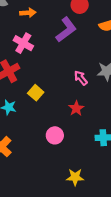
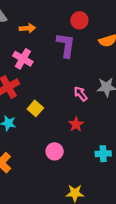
purple L-shape: (66, 30) -> (66, 45), turned -45

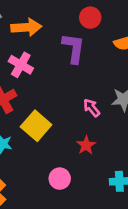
orange arrow: (27, 28) -> (26, 27), size x1.5
yellow square: (35, 108) -> (36, 126), size x1.5

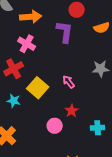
pink arrow: (92, 108) -> (69, 82), moved
red star: (86, 145) -> (72, 111), moved

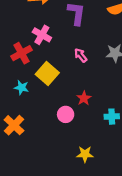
pink cross: (27, 44) -> (42, 35), moved
pink arrow: (69, 82) -> (81, 55), moved

